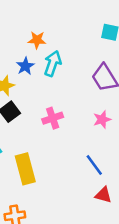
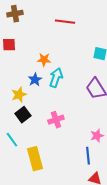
pink star: (102, 119) -> (97, 136), moved
blue line: (94, 165) -> (88, 156), turned 30

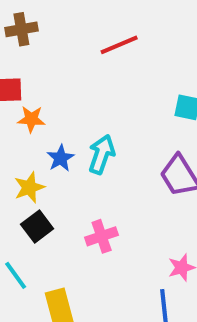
red line: (65, 22) -> (119, 45), turned -30
orange star: (44, 60) -> (31, 119), moved

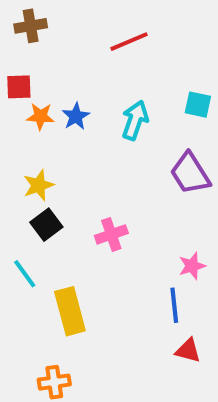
cyan arrow: (102, 154) -> (135, 120), moved
blue star: (61, 158) -> (76, 116), moved

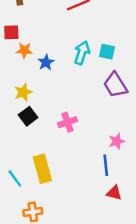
cyan square: (198, 105) -> (107, 52), moved
blue star: (76, 116) -> (46, 62), moved
cyan line: (25, 274) -> (15, 178), moved

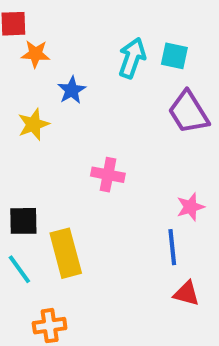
blue star: (46, 62) -> (72, 90), moved
black square: (28, 116) -> (23, 221), moved, turned 36
pink cross: (68, 122) -> (108, 175), turned 30

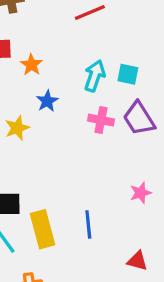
orange star: (35, 54) -> (31, 65), moved, turned 30
pink cross: (108, 175) -> (101, 120), moved
blue line: (172, 247) -> (88, 224), moved

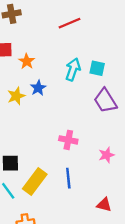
pink cross: (101, 120) -> (68, 140), moved
yellow star: (17, 128) -> (16, 96), moved
yellow rectangle: (42, 229) -> (35, 182), turned 52

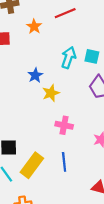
orange star: (27, 61) -> (34, 26), moved
yellow star: (16, 96) -> (51, 93), moved

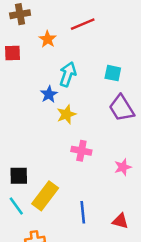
cyan arrow: (69, 58) -> (68, 74), moved
blue line: (64, 162) -> (83, 212), moved

